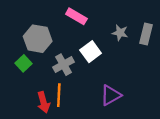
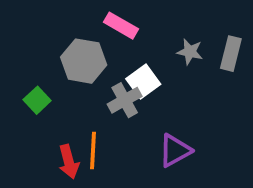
gray hexagon: (38, 39) -> (84, 61), moved
gray cross: (64, 65) -> (125, 100), moved

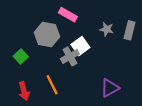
orange line: (93, 150) -> (52, 85), turned -30
purple triangle: (175, 150) -> (110, 88), moved
red arrow: (69, 162) -> (24, 91), moved

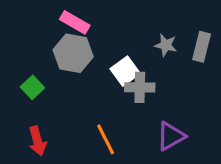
pink rectangle: (68, 15) -> (75, 22), moved
gray cross: (70, 56) -> (140, 87), moved, turned 30
orange line: (52, 85) -> (106, 139), moved

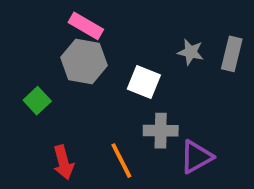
white square: (125, 71) -> (144, 82), turned -32
gray cross: (140, 87) -> (161, 131), moved
red arrow: (37, 141) -> (63, 162), moved

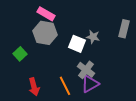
gray star: (191, 52) -> (93, 37), moved
gray cross: (161, 131) -> (86, 70), turned 36
purple triangle: (196, 157) -> (90, 84), moved

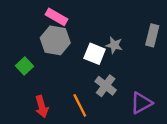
purple triangle: (90, 84) -> (141, 103), moved

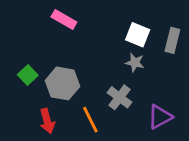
gray hexagon: (55, 40) -> (63, 83), moved
gray star: (114, 45) -> (135, 63), moved
white square: (95, 54) -> (138, 35), moved

